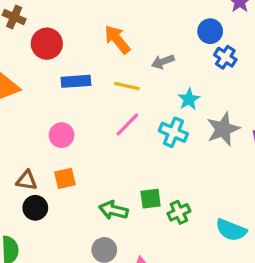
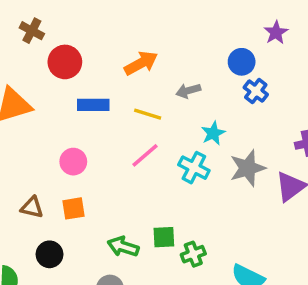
orange arrow: (117, 39) -> (141, 63), turned 96
black circle: (35, 208) -> (50, 254), moved

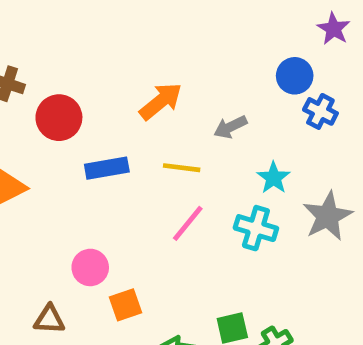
pink circle: (73, 162) -> (90, 267), moved
orange square: (73, 208) -> (126, 305), moved

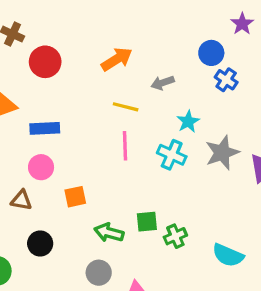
blue rectangle: (107, 168) -> (45, 128), moved
pink line: (188, 223) -> (125, 146), turned -48
pink circle: (90, 267) -> (41, 167), moved

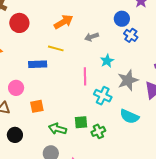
yellow line: (126, 107) -> (56, 48), moved
blue rectangle: (45, 128) -> (38, 64), moved
pink line: (125, 146) -> (85, 76), moved
cyan cross: (172, 155) -> (103, 96), moved
cyan semicircle: (228, 255) -> (129, 116), moved

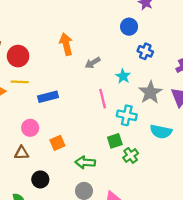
orange arrow: (64, 22) -> (66, 44), turned -60
blue cross: (131, 35) -> (145, 51), moved
gray arrow: (92, 37) -> (93, 63), moved
yellow line: (56, 48) -> (20, 82), moved
green square: (81, 122) -> (115, 141), moved

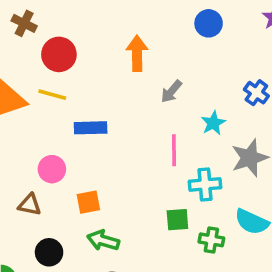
blue circle: (129, 27) -> (209, 23), moved
gray arrow: (93, 63) -> (171, 91), turned -32
cyan cross: (127, 115) -> (205, 184), turned -30
green cross: (131, 155) -> (211, 240), moved, turned 32
green arrow: (85, 162) -> (103, 240), moved

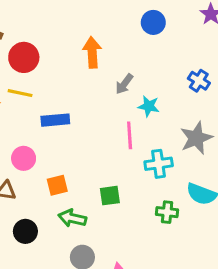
cyan star: (213, 123) -> (149, 106), moved, turned -30
green square: (177, 220) -> (110, 196), moved

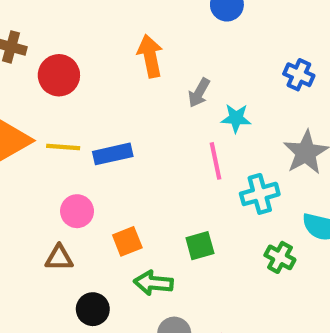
yellow line: (20, 93) -> (63, 147), moved
green cross: (167, 212) -> (280, 257), turned 30

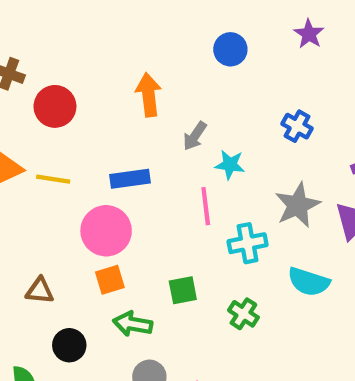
blue rectangle: (113, 154) -> (130, 179), moved
pink circle: (77, 211) -> (106, 231), moved, size x1.5
green cross: (280, 257) -> (243, 314), moved

